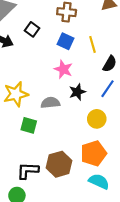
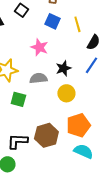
pink star: (63, 69) -> (39, 47), moved
yellow circle: (97, 119) -> (66, 93), moved

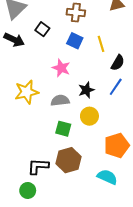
green square: (18, 99) -> (63, 129), moved
orange pentagon: (78, 125) -> (117, 145), moved

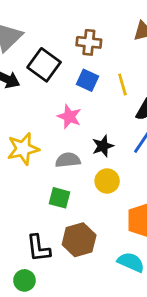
black square: (42, 29) -> (44, 65), size x1.6
green square: (63, 129) -> (59, 198), moved
black L-shape: (38, 166) -> (38, 248), turned -100

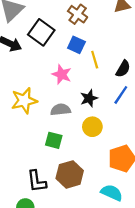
brown cross: (89, 42) -> (78, 14), turned 30
yellow line: (122, 84) -> (95, 60), moved

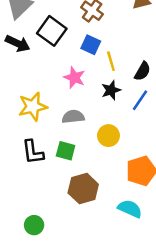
black star: (89, 98) -> (111, 90), moved
black L-shape: (37, 181) -> (33, 152), moved

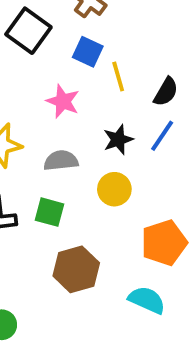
black star: (111, 90) -> (118, 140), moved

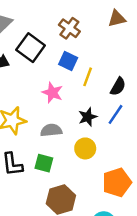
yellow line: (118, 77) -> (88, 77), turned 36

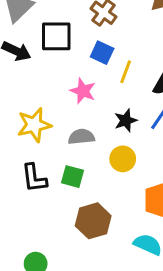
black square: (31, 48) -> (56, 36), turned -36

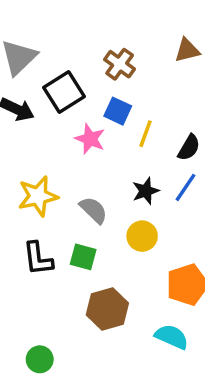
black square: (56, 36) -> (64, 92), turned -32
pink star: (83, 91) -> (90, 139), moved
gray semicircle: (81, 137) -> (93, 210), turned 50

